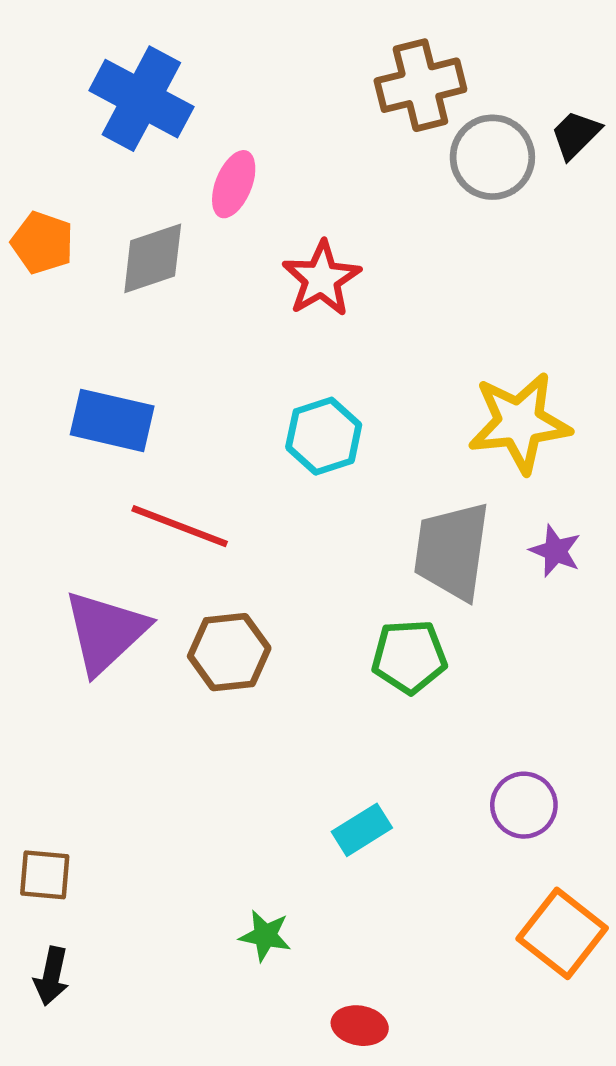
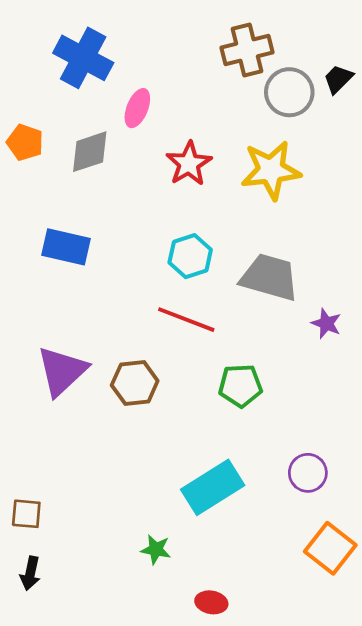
yellow star: (519, 423) -> (271, 170), moved
red line: (180, 526) -> (186, 320), moved
gray trapezoid: (452, 551) -> (270, 277), moved, turned 98
cyan rectangle: (362, 830) -> (213, 487), size x1.8

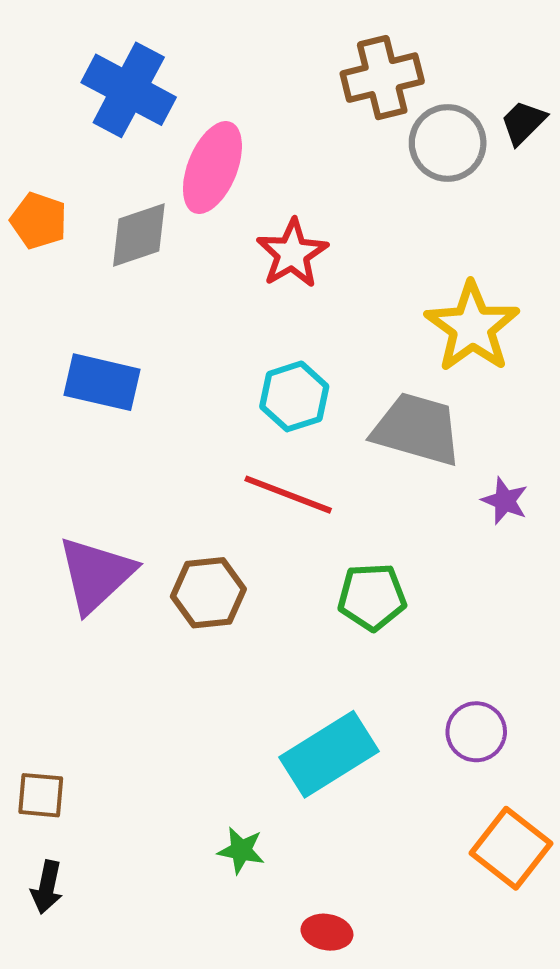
pink ellipse: (137, 108) -> (212, 168), size x1.5
yellow star: (271, 170) -> (472, 327), moved, turned -30

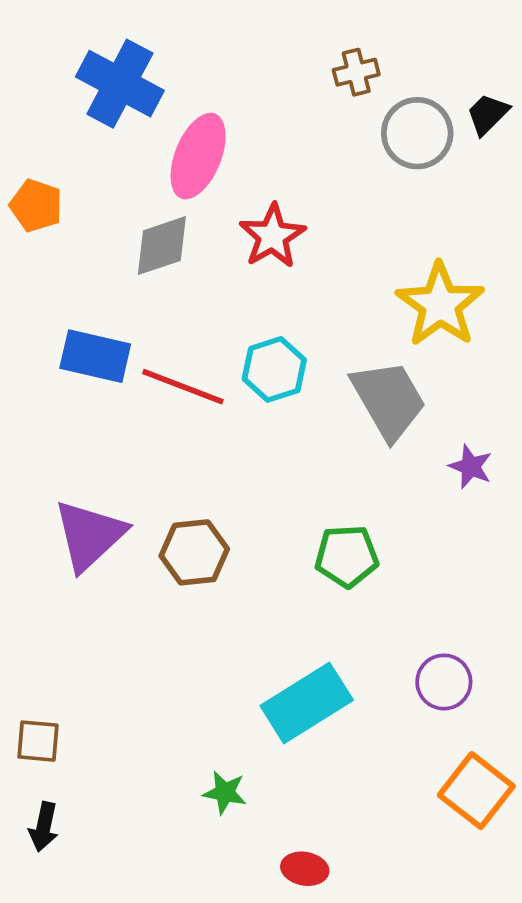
brown cross: (382, 78) -> (356, 72), size x0.6
gray diamond: (139, 235) -> (162, 246), moved
gray trapezoid: (417, 429) -> (389, 400), turned 44
red line: (288, 495) -> (183, 387), moved

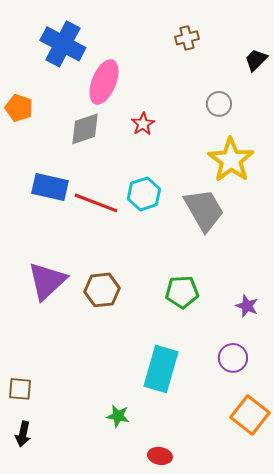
gray circle: (417, 133) -> (219, 104), moved, size x0.7
red star: (272, 236) -> (143, 124), size x0.7
purple star: (471, 467) -> (247, 306), moved
cyan rectangle: (307, 703) -> (161, 369), turned -42

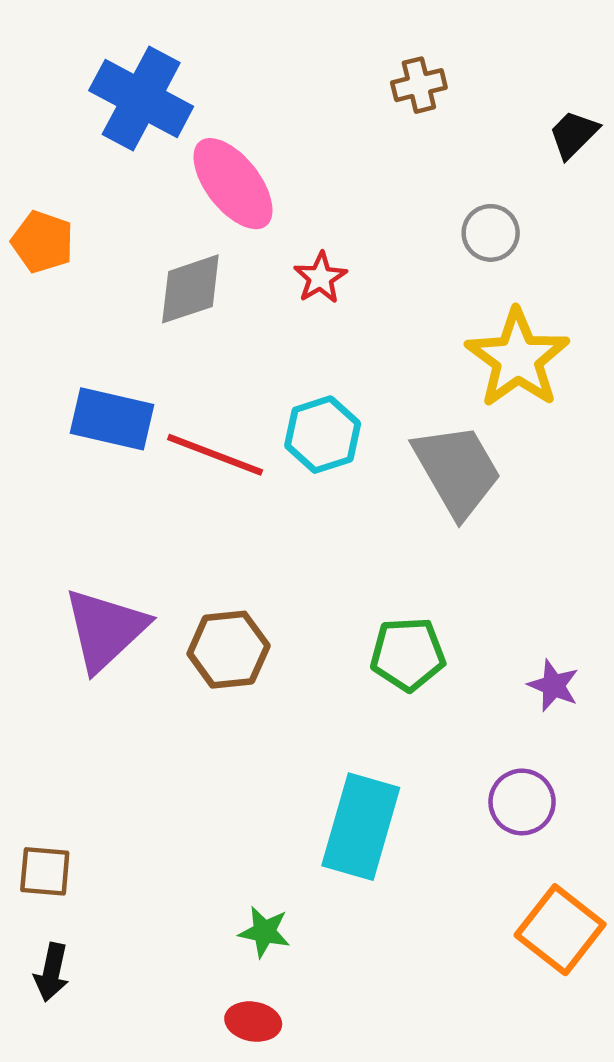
pink ellipse: (104, 82) -> (233, 184), turned -60
red ellipse: (160, 456) -> (253, 1022), moved

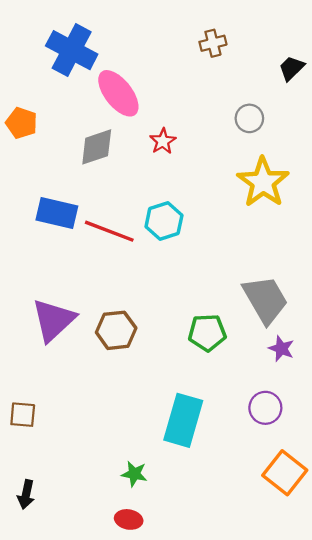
gray trapezoid: (457, 470) -> (265, 300), moved
brown square: (45, 871) -> (23, 415), moved

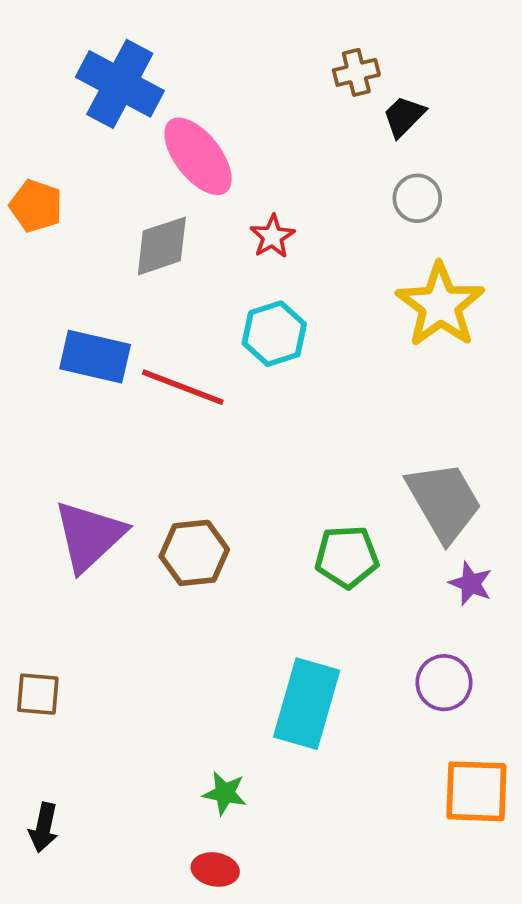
black trapezoid: (292, 68) -> (404, 116), moved
cyan hexagon: (164, 221) -> (274, 334), moved
orange square: (285, 473) -> (476, 791), turned -36

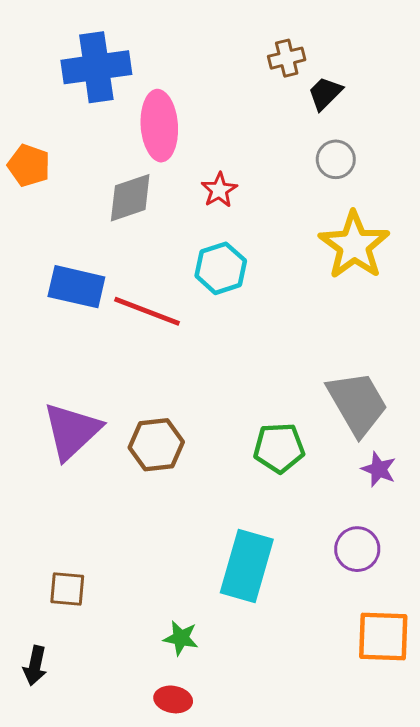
blue cross: (120, 84) -> (96, 67), turned -36
pink ellipse: (198, 156) -> (159, 126), turned 34
brown square: (38, 694) -> (67, 589), moved

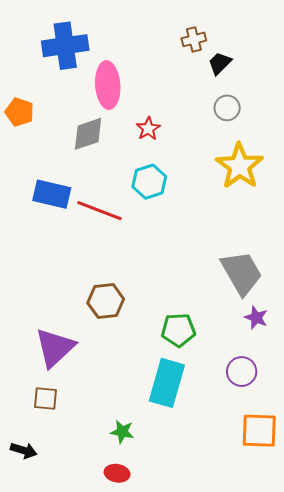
purple triangle: (72, 431) -> (55, 348), moved
green pentagon: (279, 448) -> (178, 330), moved
black arrow: (35, 666) -> (24, 450), turned -85

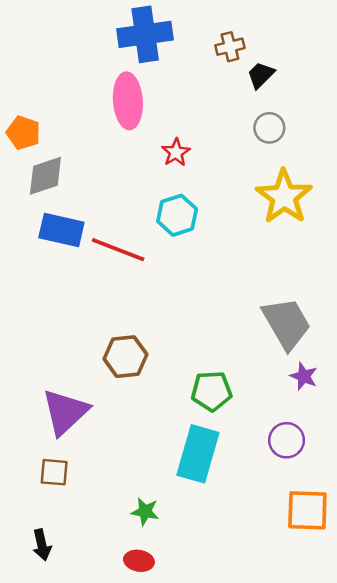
blue cross: (65, 46) -> (145, 34), moved
gray diamond: (88, 134) -> (45, 176), moved
black arrow: (24, 450) -> (42, 545), moved, turned 60

